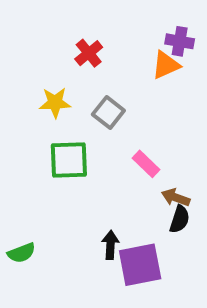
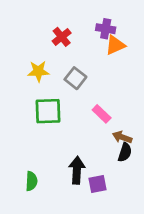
purple cross: (180, 41) -> (106, 29), moved
black arrow: (110, 245) -> (77, 170), size x1.4
green semicircle: (21, 253) -> (31, 181), moved, turned -66
purple square: (140, 265) -> (97, 184), size x0.6

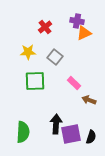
black semicircle: (125, 152) -> (91, 137), moved
green semicircle: (31, 181) -> (23, 132), size x1.5
purple square: (97, 184) -> (71, 134), size x1.5

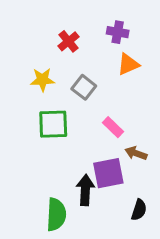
orange triangle: (84, 33) -> (128, 64), moved
green semicircle: (23, 132) -> (56, 215), moved
purple square: (71, 134) -> (108, 173), moved

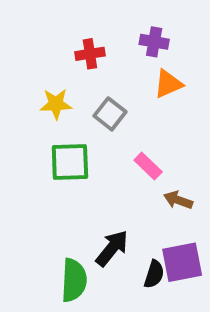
red cross: (69, 41) -> (90, 54), turned 30
purple square: (108, 173) -> (182, 262), moved
black arrow: (85, 190) -> (112, 248), turned 36
black semicircle: (139, 210) -> (154, 274), moved

